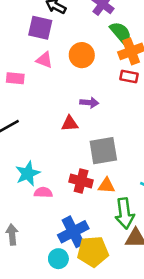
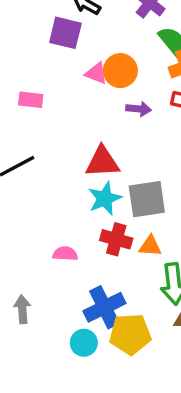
pink triangle: (44, 60) -> (96, 73), moved
purple arrow: (89, 103) -> (139, 109), moved
red triangle: (70, 124) -> (102, 162), size x1.5
cyan star: (28, 174) -> (105, 199), moved

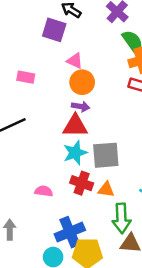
orange circle: (120, 71) -> (82, 82), moved
purple arrow: (139, 109) -> (81, 107), moved

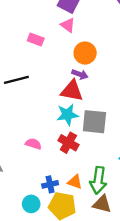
pink triangle: (75, 61) -> (68, 25), moved
orange triangle: (106, 190) -> (75, 182), moved
blue cross: (70, 232) -> (50, 184), size x0.6

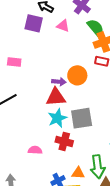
pink triangle: (68, 25) -> (63, 26), moved
orange circle: (85, 53) -> (77, 75), moved

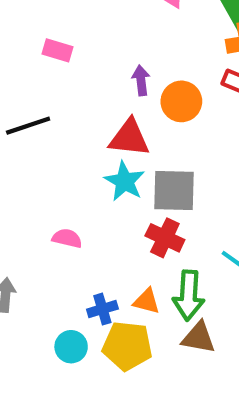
purple arrow: (59, 82) -> (141, 80), moved, turned -112
cyan star: (57, 118) -> (125, 181), turned -30
red cross: (64, 141) -> (165, 238), moved

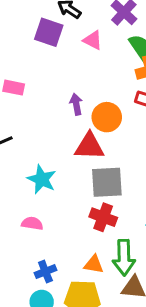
red triangle: (129, 138) -> (89, 146), moved
cyan star: (125, 181) -> (42, 179), moved
blue cross: (102, 309) -> (45, 272), moved

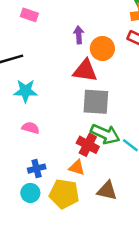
cyan star: (42, 179) -> (25, 91), moved, turned -30
red cross: (103, 217) -> (88, 145), moved
green arrow: (124, 258) -> (105, 134), moved, turned -72

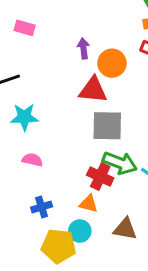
cyan circle: (30, 193) -> (80, 231), moved
yellow pentagon: (64, 194) -> (59, 246), moved

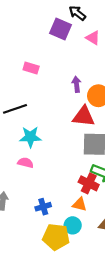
pink semicircle: (32, 160) -> (25, 163), moved

